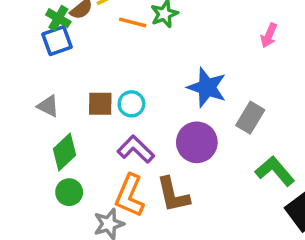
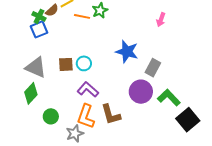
gray triangle: (48, 106) -> (36, 67), size x1.6
purple circle: (197, 142) -> (141, 92), moved
green diamond: (64, 152) -> (31, 93), moved

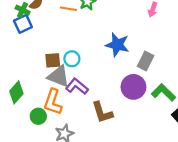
gray triangle: (36, 67) -> (59, 76), moved
orange L-shape: (86, 116) -> (53, 102), moved

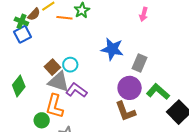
brown square: (53, 60) -> (52, 67), turned -35
green diamond: (16, 92) -> (19, 86), moved
brown L-shape: (102, 112) -> (125, 111), moved

